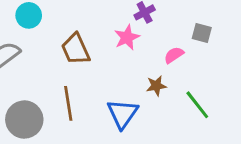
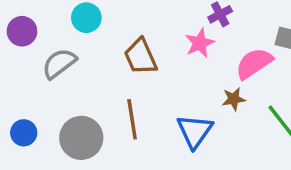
pink semicircle: (174, 55) -> (254, 63), size x1.6

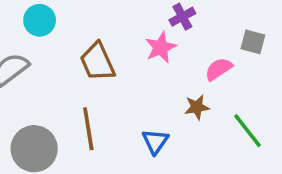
pink semicircle: (254, 63) -> (219, 69), size x0.7
blue triangle: (195, 131) -> (155, 141), size x0.7

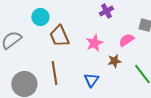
cyan circle: (40, 20) -> (40, 17), moved
pink star: (161, 47) -> (94, 43), moved

